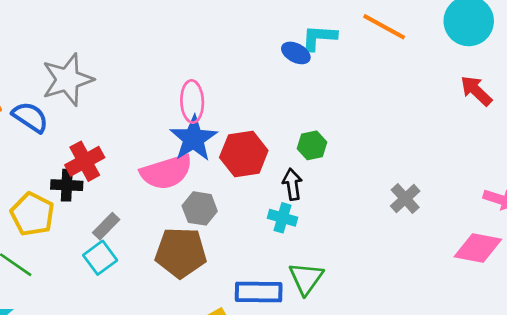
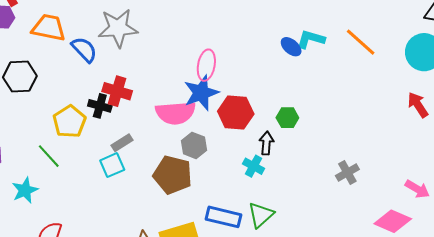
red cross: (85, 161) -> (117, 91), turned 32

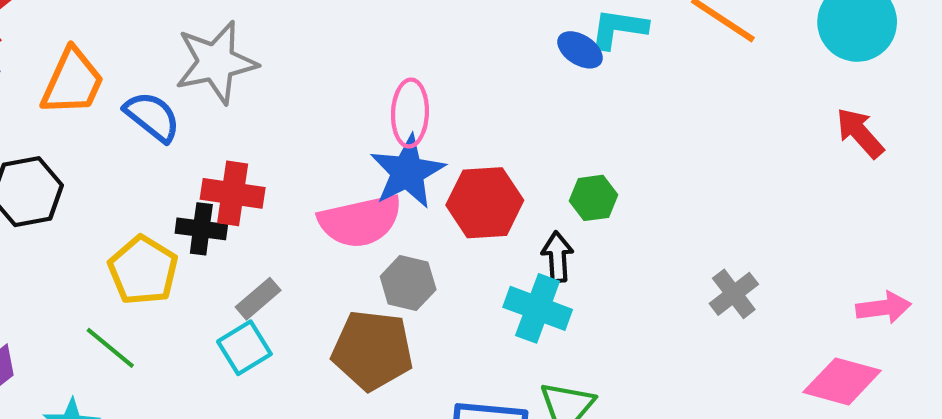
orange trapezoid: (49, 28) -> (73, 82), turned 111
cyan cross: (254, 166) -> (538, 308), size x1.4
pink arrow: (417, 189) -> (883, 308), turned -30

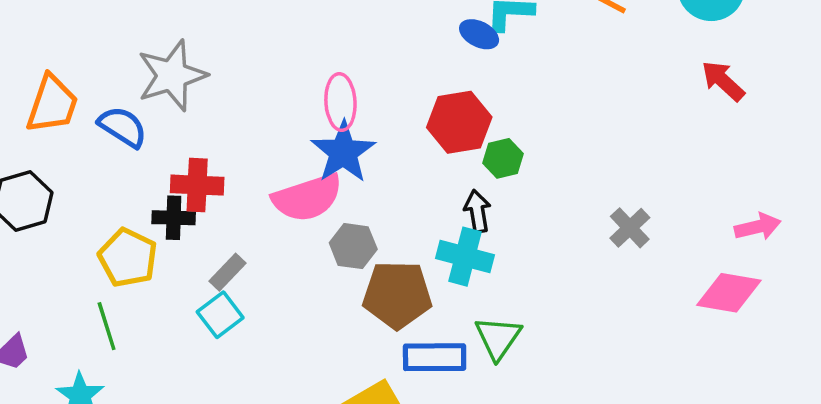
red hexagon: (485, 203) -> (459, 122), moved
green line: (110, 348) -> (107, 326), turned 39
brown pentagon: (372, 350) -> (397, 295), moved

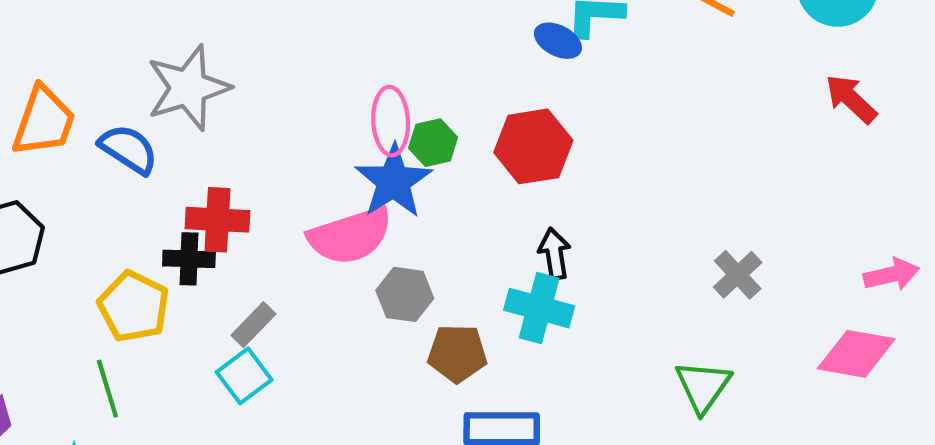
green hexagon: (503, 158) -> (433, 143), moved
brown pentagon: (397, 295) -> (457, 353), size x0.7
green triangle: (498, 338) -> (703, 386), moved

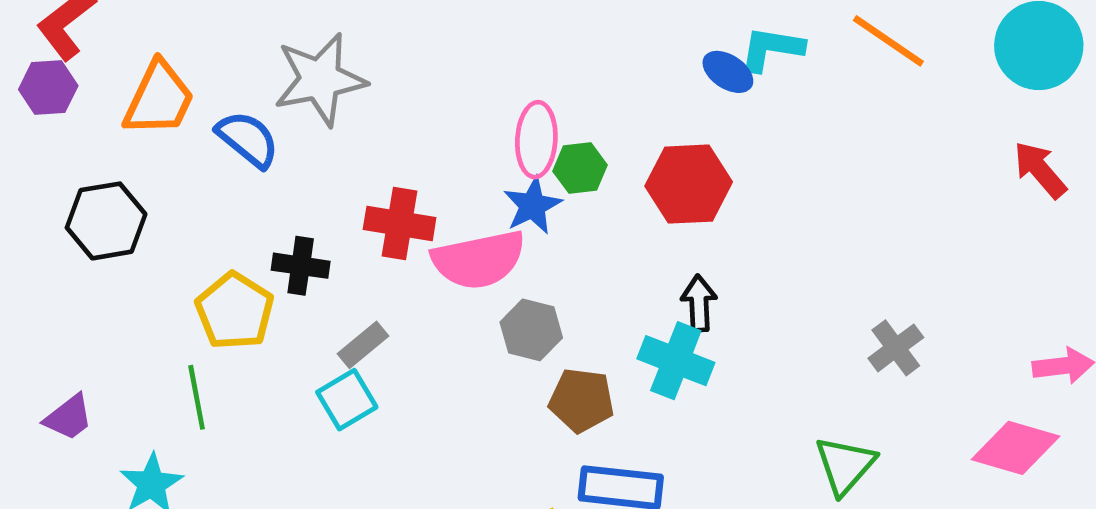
blue star: (394, 181) -> (532, 205), size x0.7
red cross: (218, 220) -> (400, 223), moved

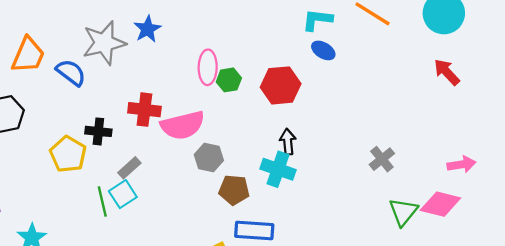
blue ellipse: (728, 72) -> (323, 50), moved
blue star: (532, 205) -> (147, 29), moved
green line: (197, 397) -> (102, 201), moved
green triangle: (845, 465) -> (403, 212), moved

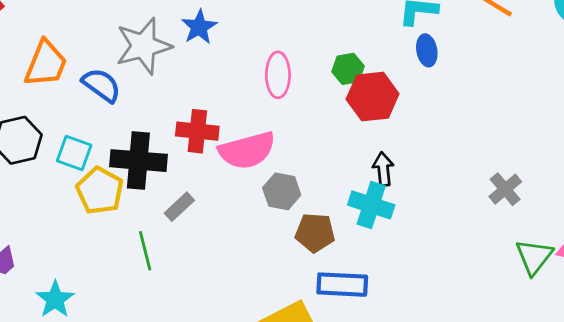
blue ellipse: (323, 50) -> (427, 50), turned 50
green hexagon: (229, 80) -> (348, 69), moved
black cross: (98, 131) -> (138, 161), size x1.6
cyan square: (123, 194) -> (74, 153), moved, turned -36

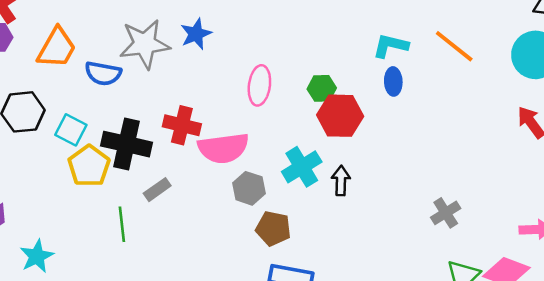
blue semicircle: (101, 85) -> (103, 73), turned 147
cyan cross: (371, 205) -> (302, 167), moved, turned 33

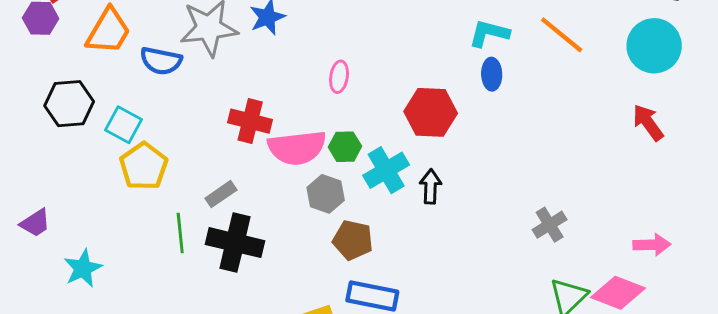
pink ellipse: (259, 85) -> (339, 77), size x0.7
green hexagon: (322, 88) -> (345, 147), moved
black cross: (127, 144) -> (235, 243), moved

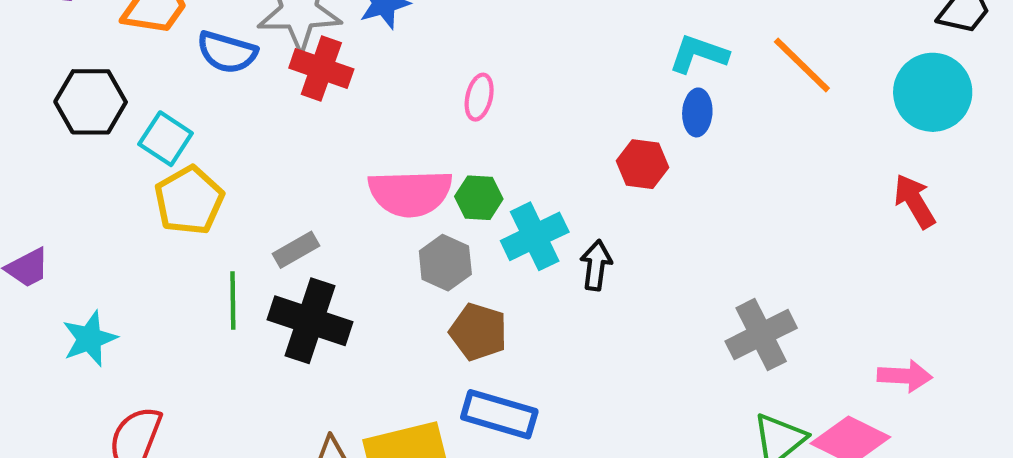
red hexagon: (431, 112) -> (642, 164), moved, size x0.7
red cross: (250, 121) -> (321, 68), moved
gray cross: (550, 225) -> (761, 335), size x1.4

